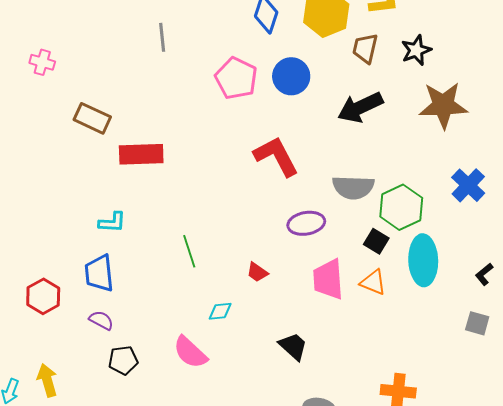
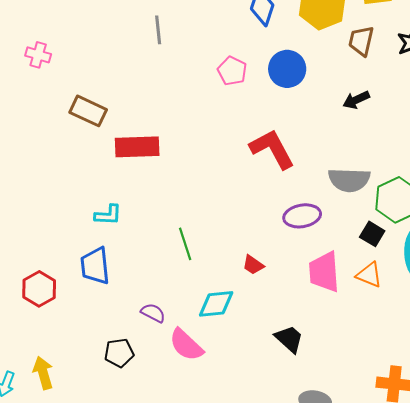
pink pentagon: (236, 78) -> (232, 71), size x0.7
black arrow: (360, 107) -> (356, 100), size x0.6
cyan diamond: (220, 311) -> (216, 304), size x1.5
purple semicircle: (101, 320) -> (153, 313), moved

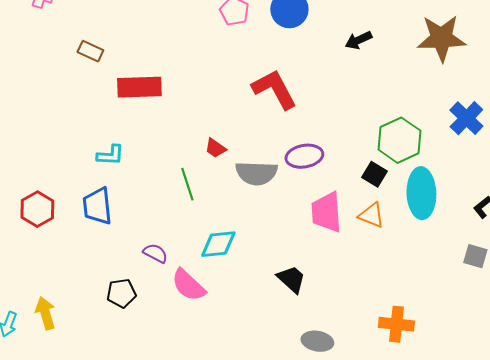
brown rectangle: (88, 111) -> (90, 51), size x0.7
gray semicircle: (349, 180) -> (256, 173), moved
red trapezoid: (253, 265) -> (215, 148), moved
red hexagon: (39, 289) -> (37, 209), moved

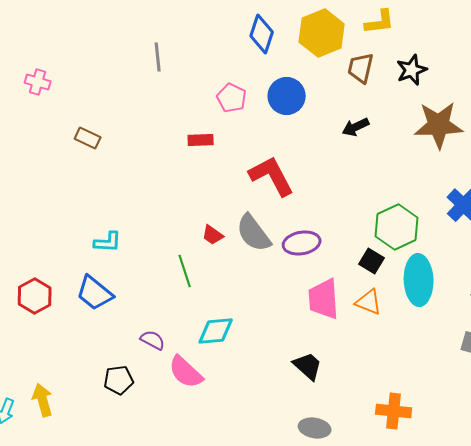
red rectangle: (139, 87) -> (201, 140), moved, size x0.6
gray semicircle: (256, 173) -> (254, 233), moved, turned 51
blue trapezoid: (97, 206) -> (95, 293), turned -45
black trapezoid: (291, 279) -> (308, 366), moved

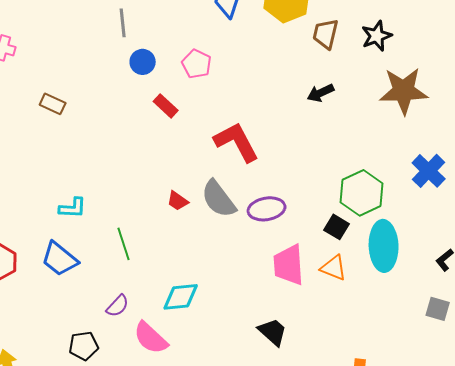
blue circle: (287, 96) -> (143, 62), moved, size x0.7
red rectangle: (201, 140) -> (166, 106), turned 45
green line: (185, 271) -> (124, 244), moved
purple semicircle: (153, 340) -> (118, 306), turned 105

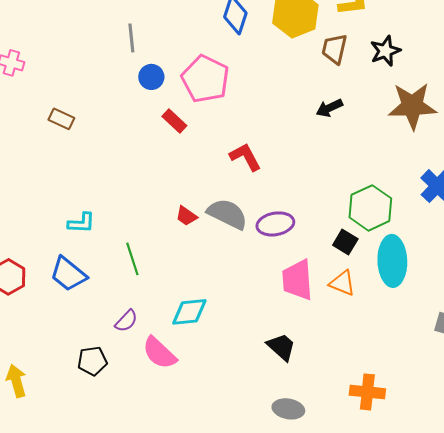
pink pentagon: (197, 64) -> (205, 79), size x1.6
red L-shape: (237, 142) -> (245, 157), size x0.7
gray semicircle: (219, 199) -> (227, 214), turned 153

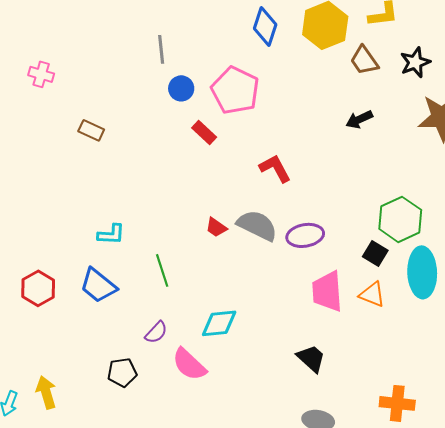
brown trapezoid: (334, 49) -> (364, 60), turned -48

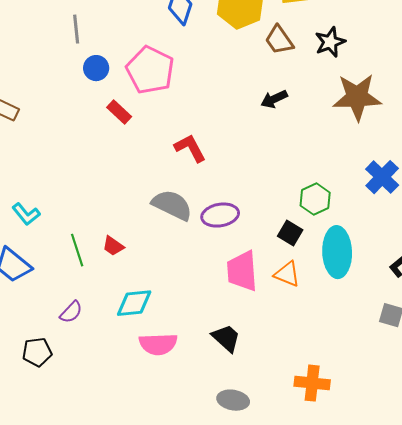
green hexagon: (400, 219) -> (315, 199), size x0.7
red trapezoid: (216, 227) -> (113, 246), moved
cyan L-shape: (111, 234) -> (26, 214), turned 48
pink semicircle: (189, 364) -> (158, 344), moved, turned -45

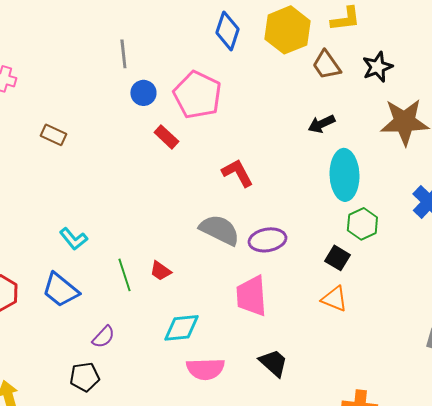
cyan ellipse: (337, 252) -> (344, 175), moved
pink trapezoid: (242, 271) -> (251, 296), moved
purple semicircle: (71, 312) -> (103, 337), moved

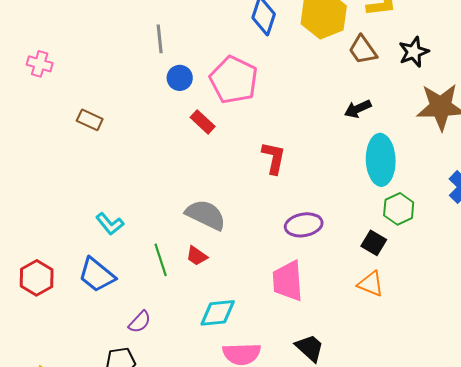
red L-shape: (237, 173) -> (274, 158), turned 40
gray semicircle: (219, 230) -> (206, 215), moved

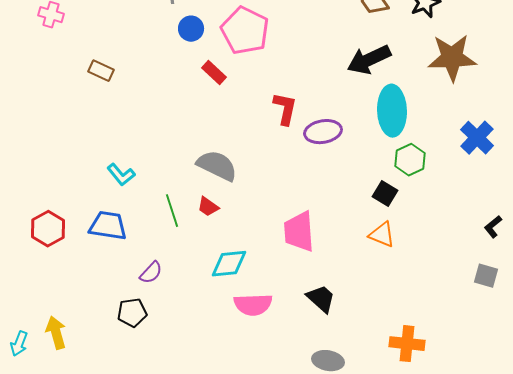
black arrow: (358, 109) -> (369, 60), size x1.6
purple ellipse: (304, 225) -> (323, 132), moved
blue trapezoid: (97, 275) -> (108, 226), turned 150

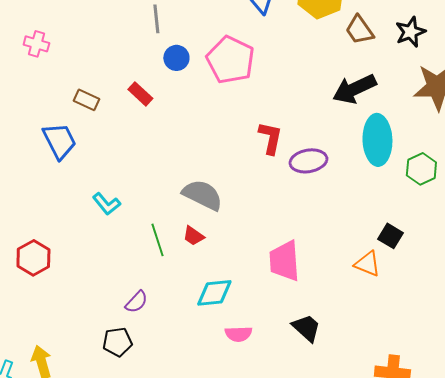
red rectangle: (214, 73) -> (140, 94), moved
green hexagon: (410, 160) -> (421, 169), moved
black square: (385, 194) -> (390, 236), moved
blue trapezoid: (108, 226) -> (59, 141), moved, turned 54
pink semicircle: (253, 305) -> (238, 334), size x0.7

